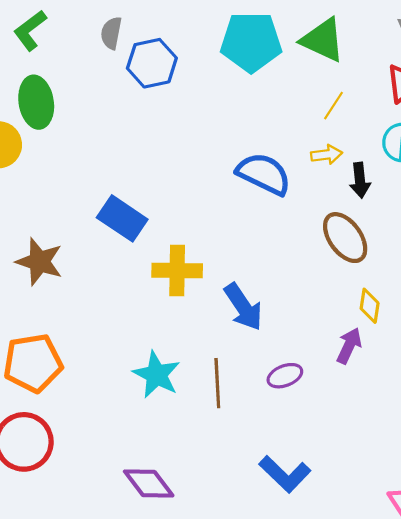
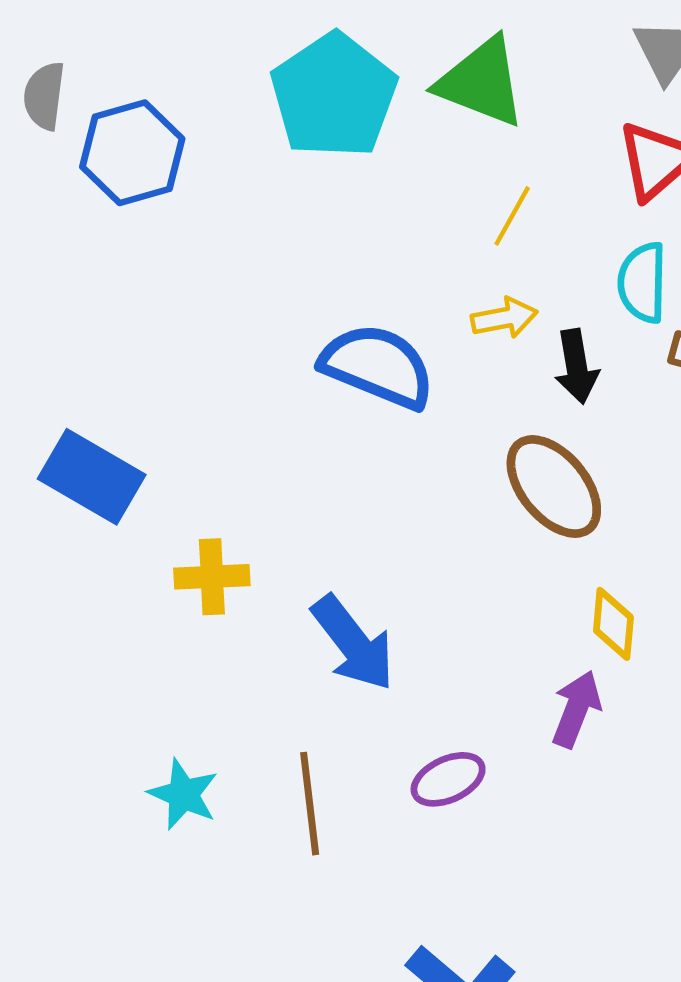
cyan pentagon: (251, 42) -> (334, 96), turned -30
yellow cross: (177, 270) -> (212, 577), size x0.7
cyan star: (157, 375) -> (183, 794), size x0.7

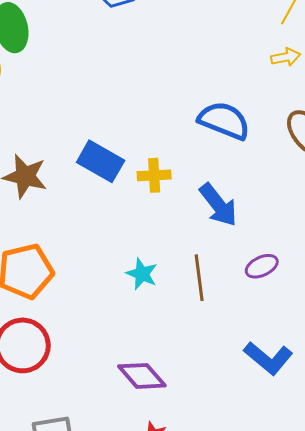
blue semicircle: (378, 366) -> (224, 121), moved
blue rectangle: (92, 477) -> (101, 161), moved

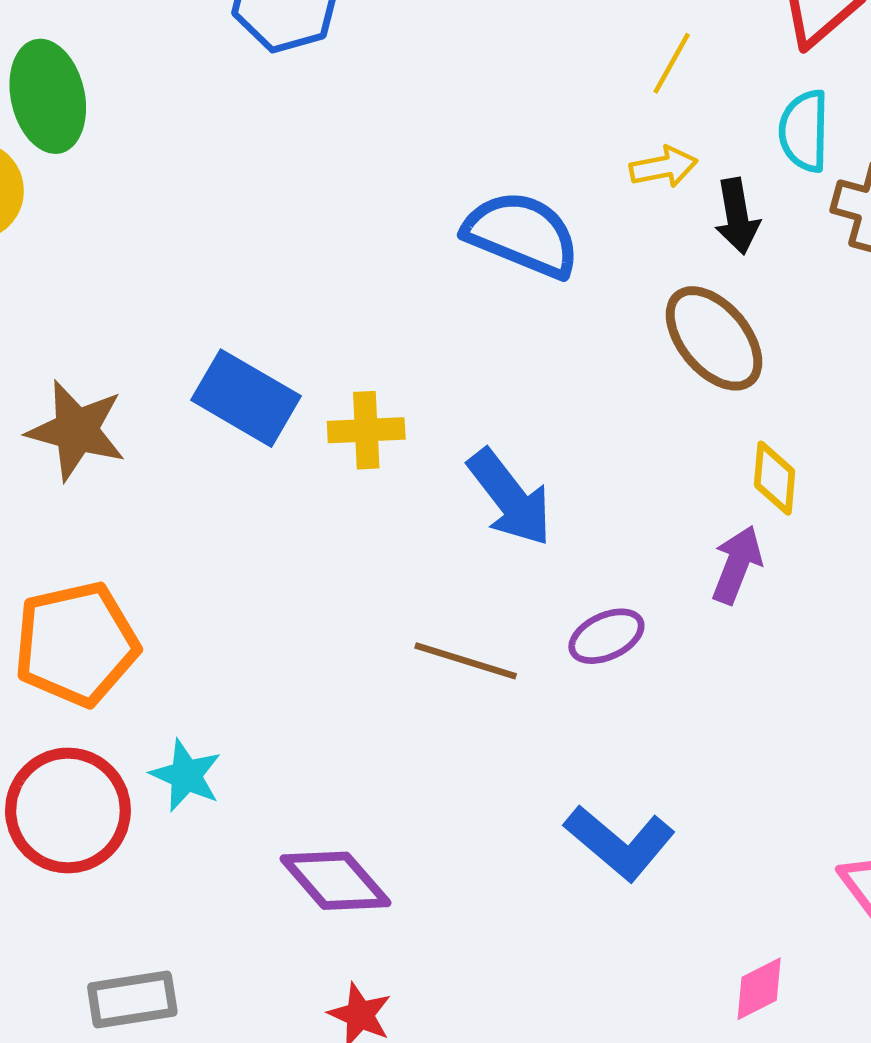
blue semicircle: (224, 121) -> (522, 234), moved
cyan star: (142, 274) -> (186, 775), moved
brown line: (199, 278) -> (466, 661), turned -66

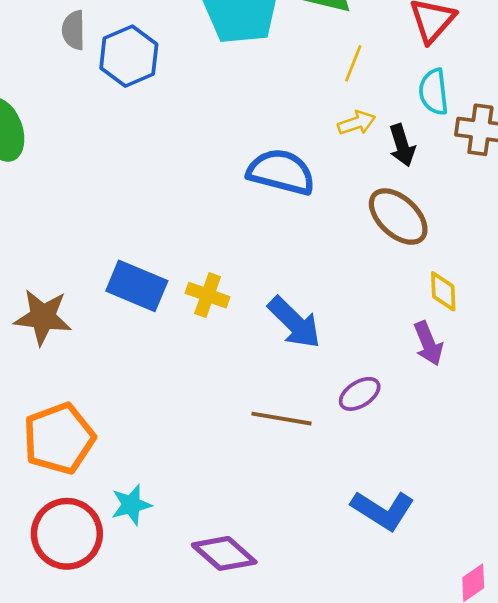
yellow cross: (366, 430) -> (208, 295), turned 30
purple arrow: (737, 565) -> (428, 343), turned 144
cyan star: (186, 775) -> (131, 505), turned -30

